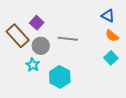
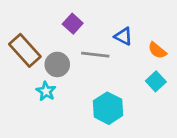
blue triangle: (108, 16) -> (123, 36), moved
purple square: (37, 23) -> (73, 24), moved
cyan hexagon: (60, 77) -> (108, 108), moved

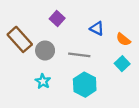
gray line: (95, 55) -> (79, 55), moved
cyan star: (46, 91) -> (43, 81), moved

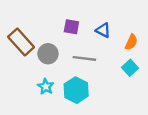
purple square: (57, 19) -> (71, 27), moved, turned -32
orange semicircle: (123, 39) -> (131, 42), turned -104
cyan hexagon: (85, 85) -> (76, 90), moved

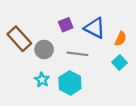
purple square: (71, 27) -> (66, 25), turned -32
blue triangle: (103, 30) -> (95, 28), size x1.5

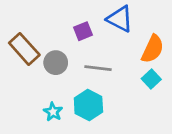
blue triangle: (95, 28) -> (120, 19), moved
orange semicircle: (121, 39) -> (153, 49), size x1.5
cyan star: (42, 80) -> (53, 112), moved

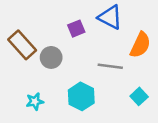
gray line: (98, 68) -> (110, 66), moved
cyan square: (151, 79) -> (139, 96), moved
cyan star: (53, 112) -> (35, 101), moved, turned 30

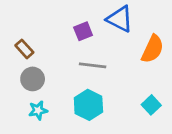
brown rectangle: (22, 45) -> (24, 49), size x0.6
gray circle: (51, 57) -> (33, 79), moved
gray line: (110, 66) -> (93, 65), moved

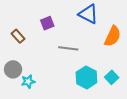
purple square: (83, 31) -> (47, 23), moved
gray circle: (33, 79) -> (13, 69), moved
cyan hexagon: (88, 105) -> (86, 77), moved

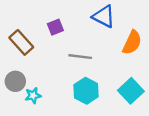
brown rectangle: (18, 36) -> (21, 42), size x1.5
cyan hexagon: (86, 77) -> (86, 91), moved
cyan square: (112, 77) -> (131, 91), size x1.5

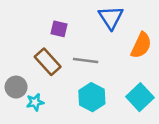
blue triangle: (104, 16) -> (111, 17), turned 30
purple square: (55, 27) -> (59, 29), turned 35
brown rectangle: (21, 42) -> (48, 62), moved

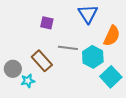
brown rectangle: (48, 62) -> (42, 61), moved
cyan hexagon: (92, 97) -> (93, 57), moved

